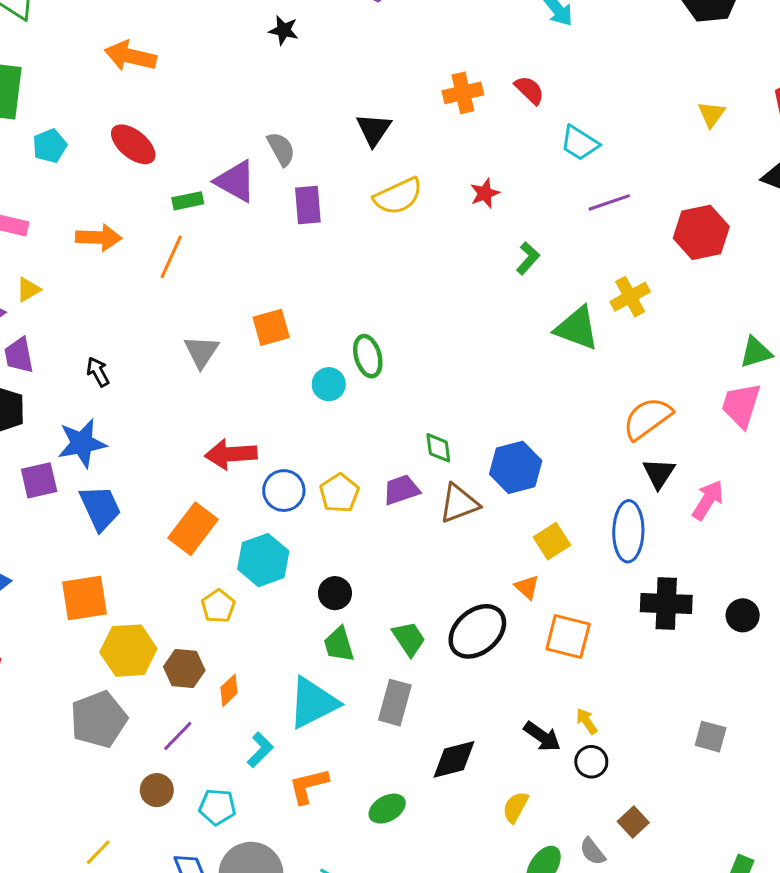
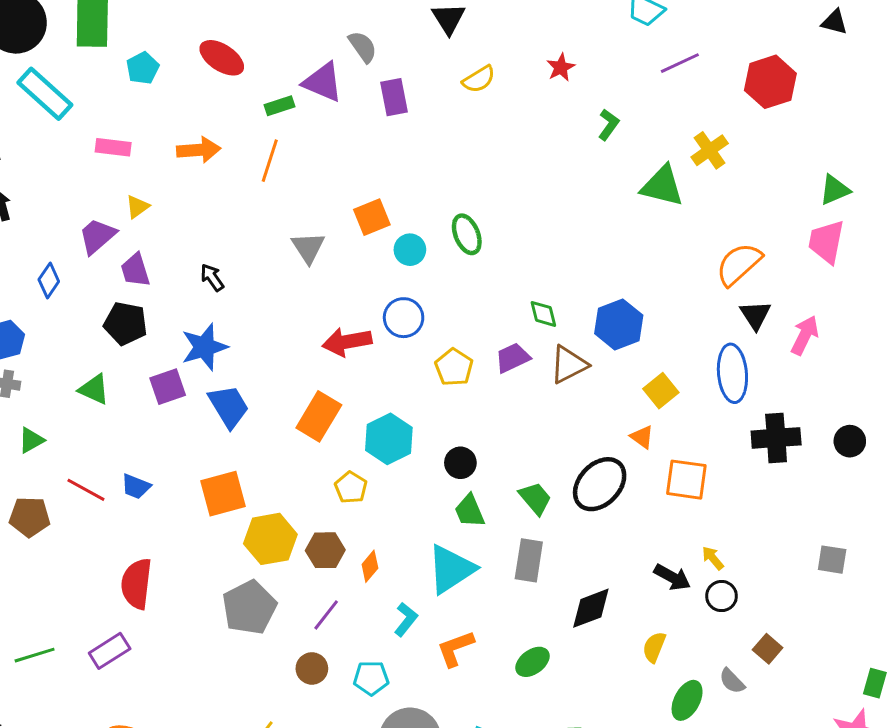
yellow semicircle: (398, 196) -> (479, 79), size x0.7
cyan circle: (329, 384) -> (410, 250), moved
blue circle: (284, 491) -> (404, 318), moved

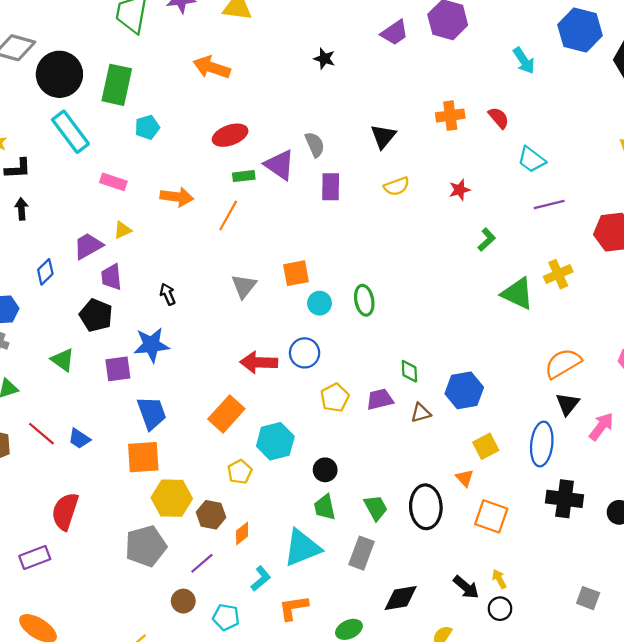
red ellipse: (222, 58) -> (230, 135), moved, turned -64
brown triangle: (569, 365) -> (421, 413), size x0.7
blue trapezoid: (229, 406) -> (152, 413), moved
black ellipse: (600, 484) -> (426, 507), turned -57

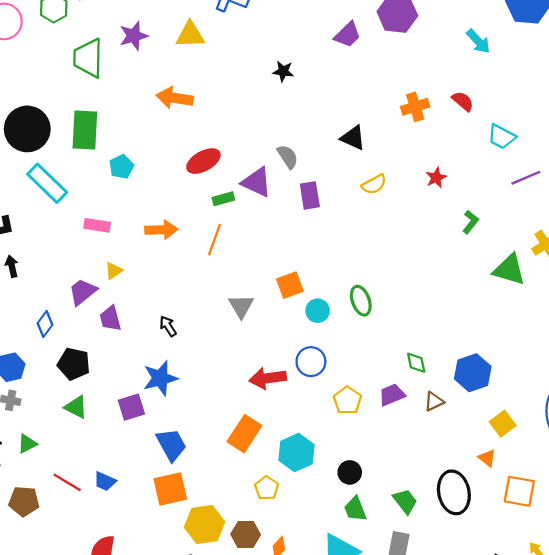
black triangle: (383, 136) -> (353, 138), turned -36
black pentagon: (96, 315) -> (74, 364), moved

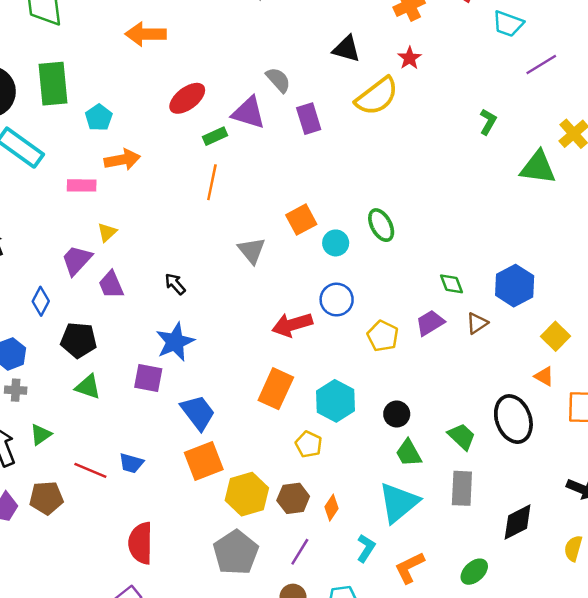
red star: (436, 178) -> (410, 58), moved
yellow semicircle: (374, 184) -> (377, 96), size x1.6
orange arrow: (161, 230) -> (122, 160), moved
purple square: (131, 407) -> (148, 378), turned 36

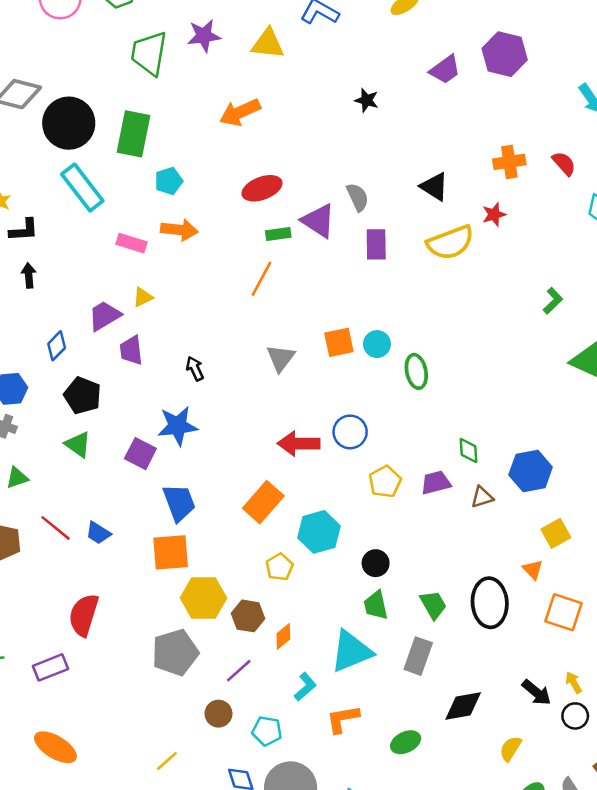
orange arrow: (146, 34) -> (240, 112), turned -42
cyan circle: (336, 243) -> (377, 344), moved

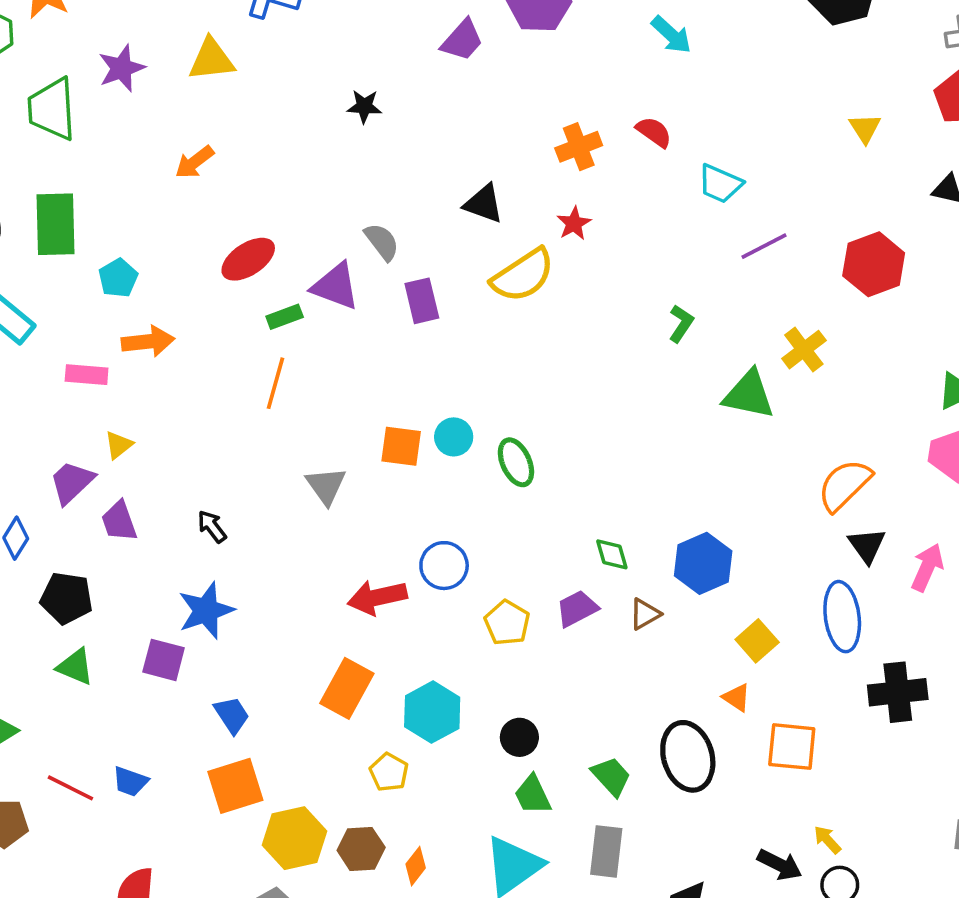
orange arrow: (240, 112) -> (195, 162), size x0.7
orange square: (339, 342) -> (401, 446), turned 32
blue trapezoid: (179, 503) -> (232, 715), size x0.7

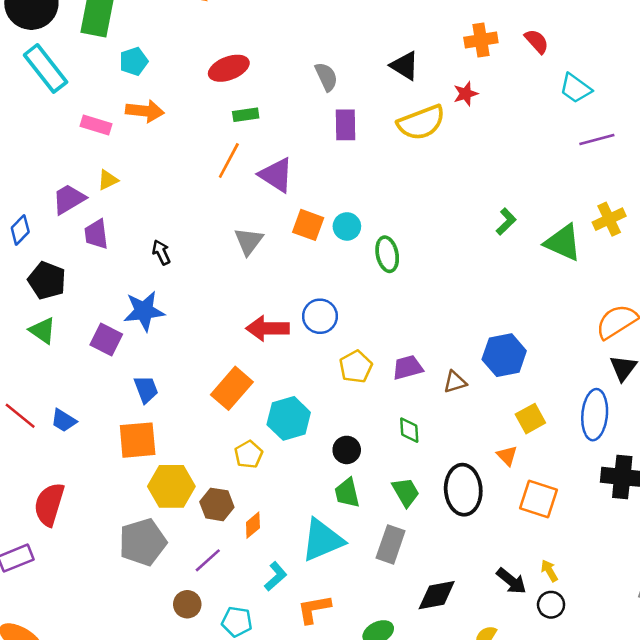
purple triangle: (335, 286) -> (276, 175), moved
green L-shape: (681, 324) -> (506, 222), moved
green diamond: (612, 554) -> (409, 430), moved

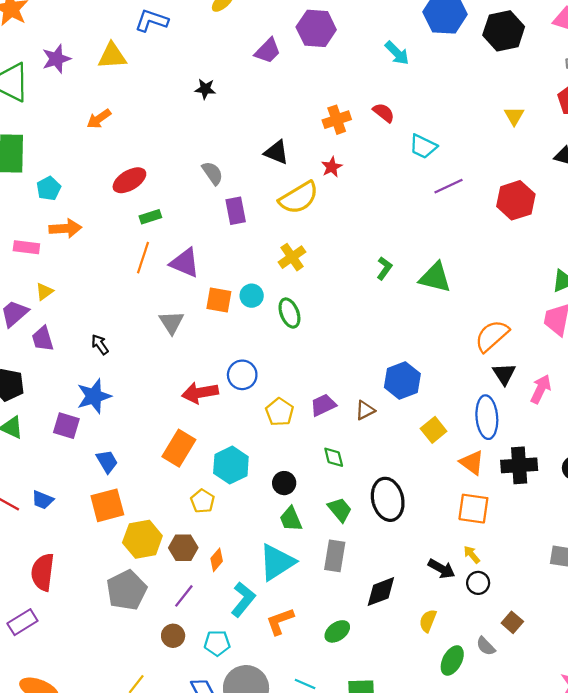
yellow cross: (609, 219) -> (292, 257), moved
orange triangle: (507, 456) -> (472, 463), moved, size x1.4
orange square: (539, 499) -> (473, 509), moved
cyan L-shape: (276, 576) -> (243, 599), size x1.4

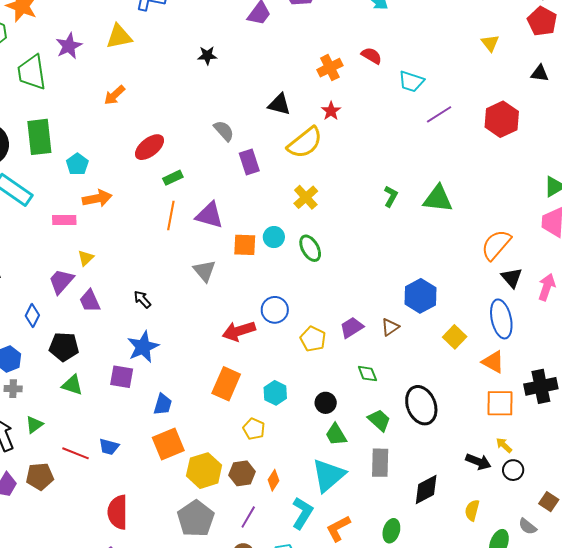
blue trapezoid: (107, 462) -> (163, 404), turned 55
cyan hexagon: (231, 465) -> (275, 393), size x0.7
black cross: (519, 465) -> (541, 386), moved
green ellipse: (337, 631) -> (391, 531), turned -30

